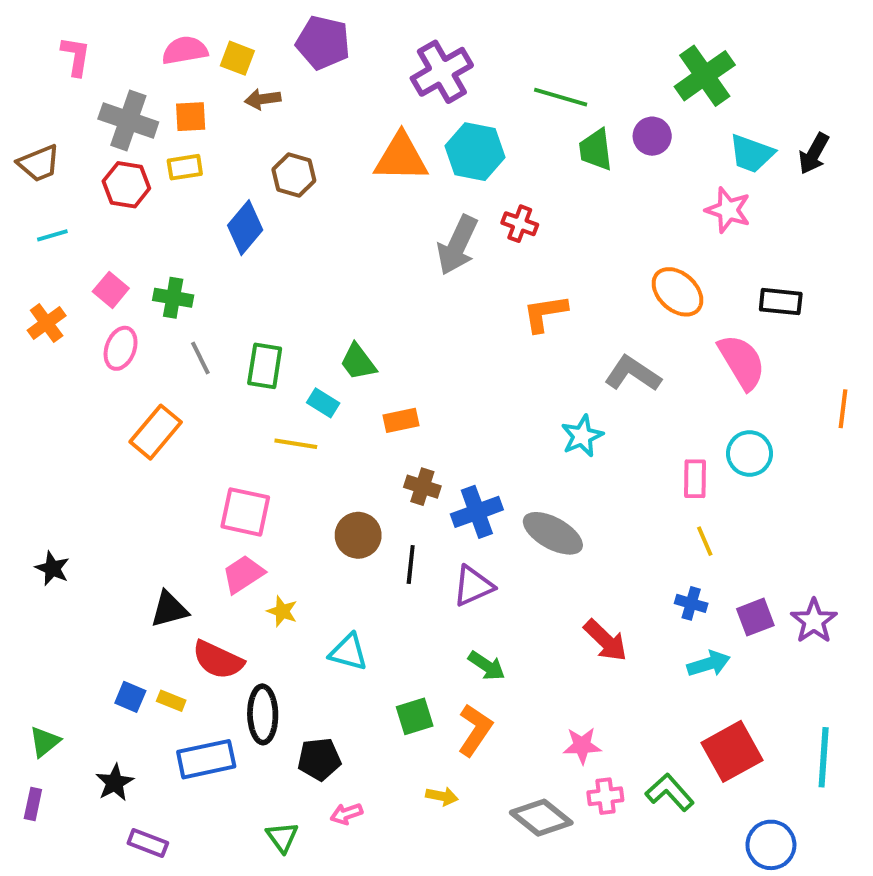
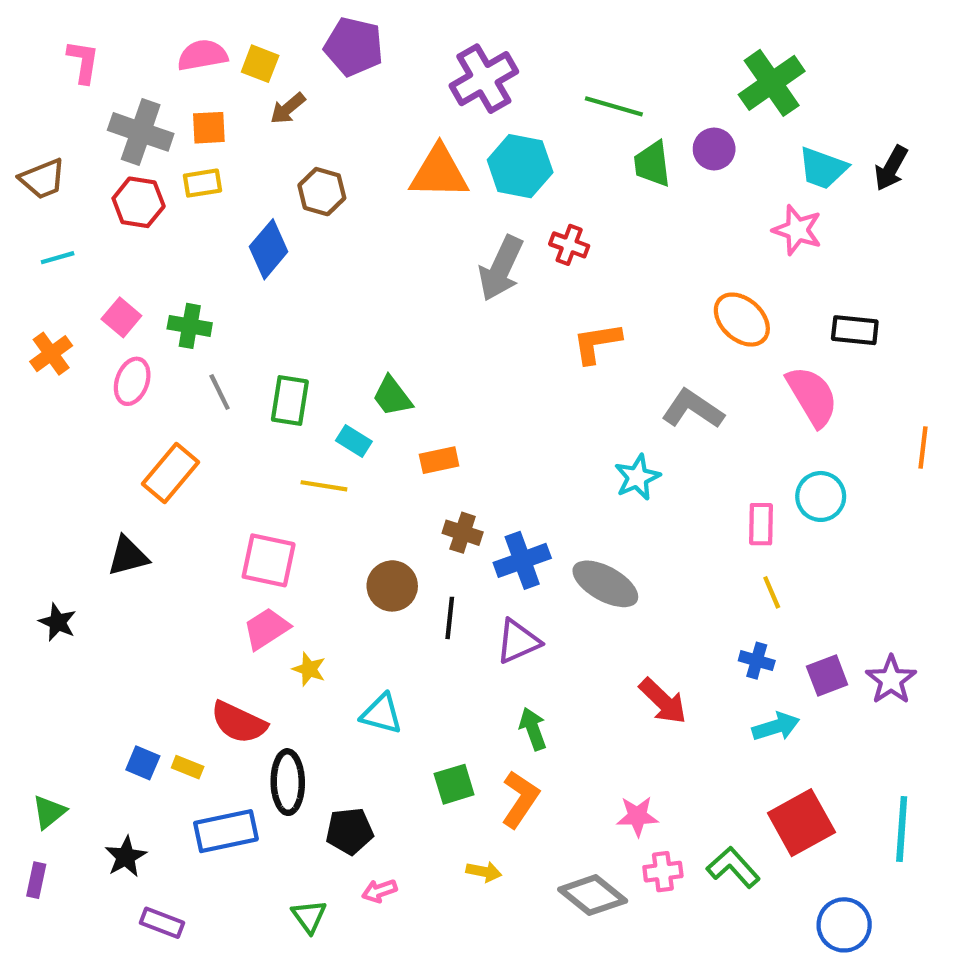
brown arrow: (263, 99) -> (288, 108), turned -32
black triangle: (169, 609) -> (128, 556), moved
green arrow: (487, 666) -> (533, 729), turned -144

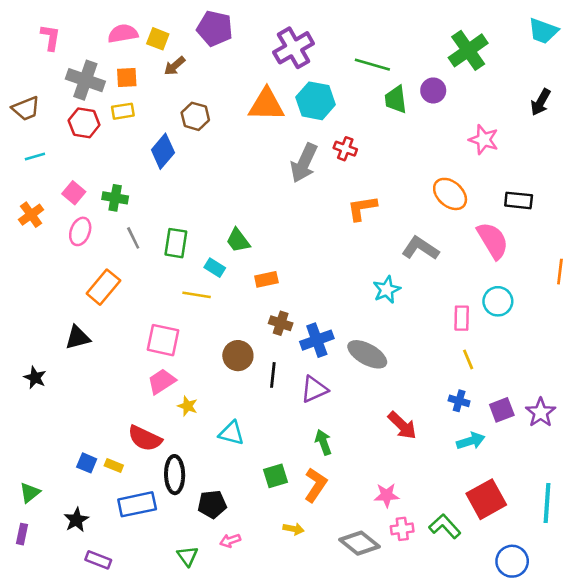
cyan trapezoid: (823, 168) -> (543, 31), moved

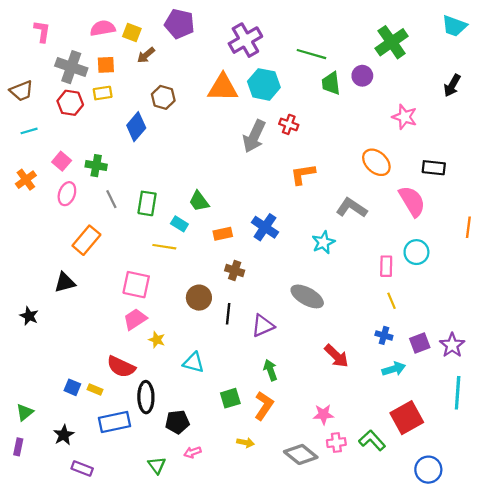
blue cross: (317, 340) -> (265, 227), moved, turned -36
cyan line: (547, 503) -> (458, 393), moved

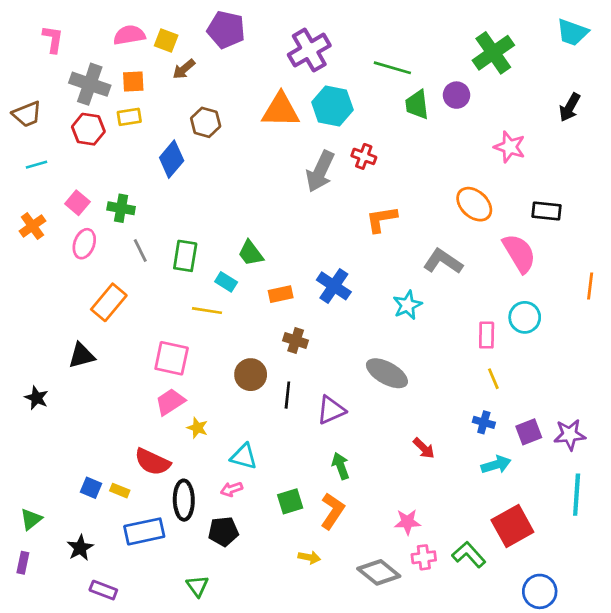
purple star: (452, 345) -> (570, 435), turned 30
red arrow: (336, 356) -> (424, 448), size x0.7
pink arrow: (192, 452) -> (232, 489), moved

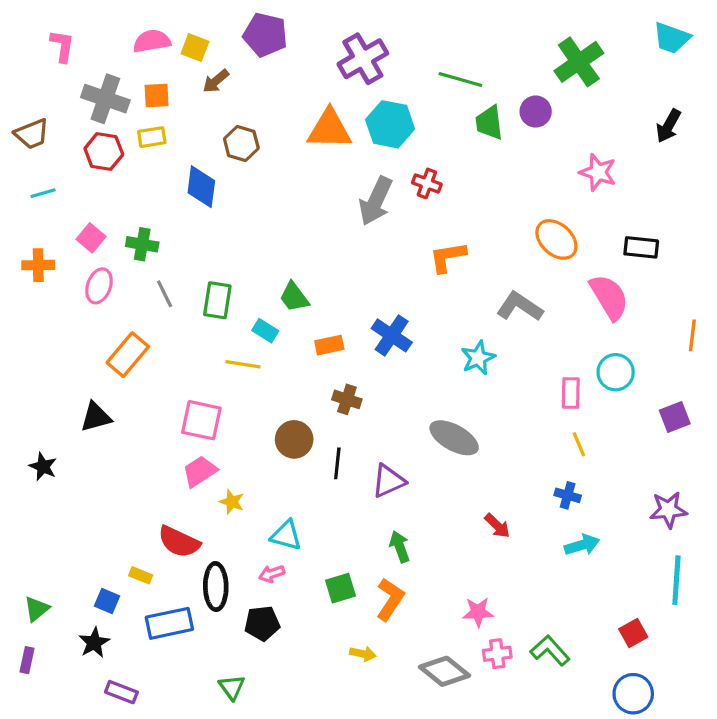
blue diamond: (172, 159) -> (201, 187), turned -33
orange cross: (32, 226) -> (38, 265), turned 35
purple square: (529, 432) -> (675, 417), moved
blue square: (91, 488) -> (107, 601), moved
red square: (512, 526) -> (633, 633), moved, size x0.6

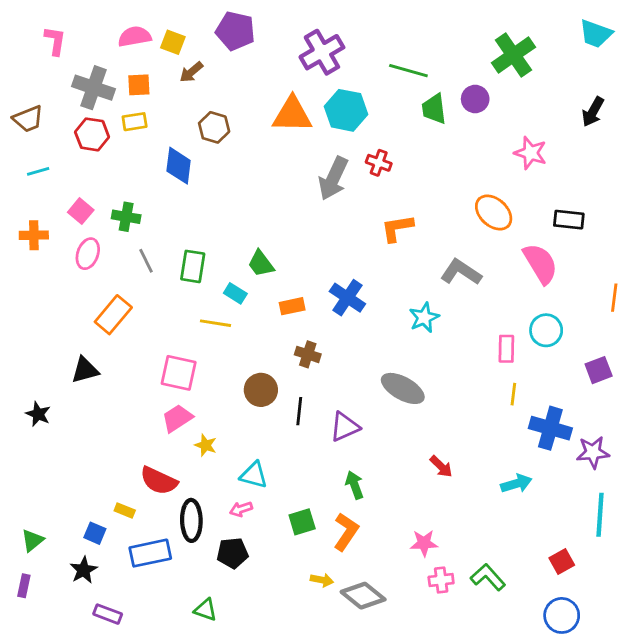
yellow line: (579, 444) -> (513, 394), turned 30
blue cross: (568, 495) -> (550, 428), moved, size x1.8
gray diamond: (444, 671) -> (363, 596), moved
green triangle: (232, 687) -> (206, 610), turned -35

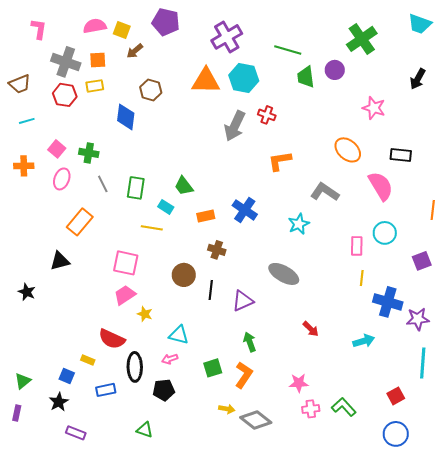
blue rectangle: (150, 553) -> (106, 390), size x0.7

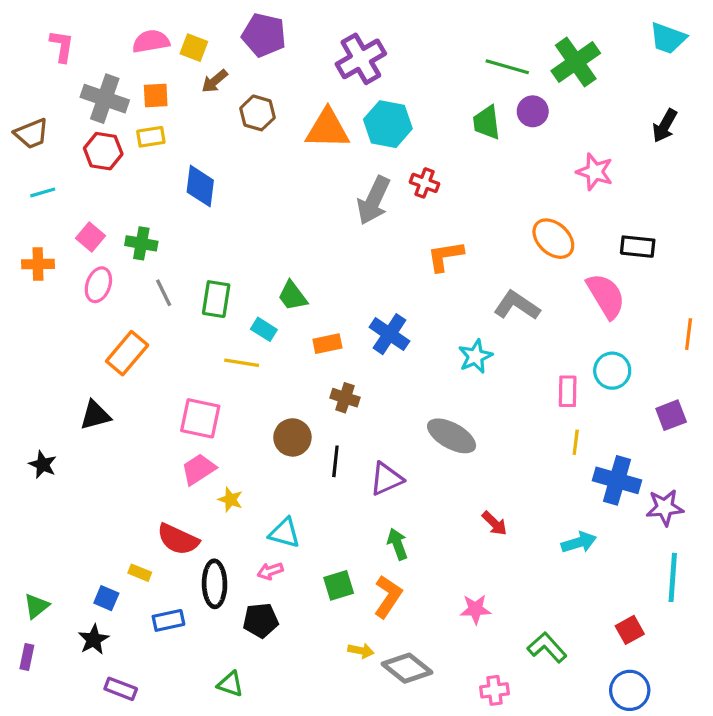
green line: (288, 50) -> (507, 67), moved
brown hexagon: (151, 90) -> (257, 113), moved
pink cross: (311, 409) -> (495, 690), moved

